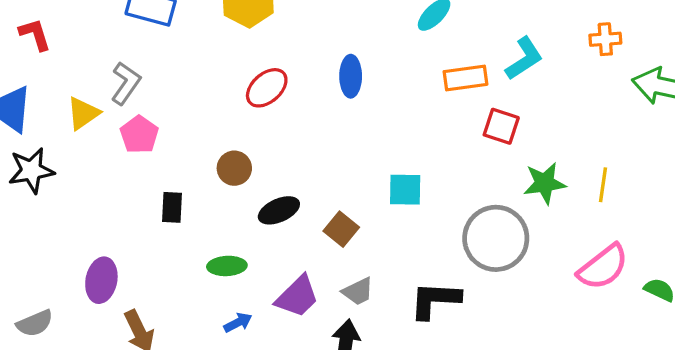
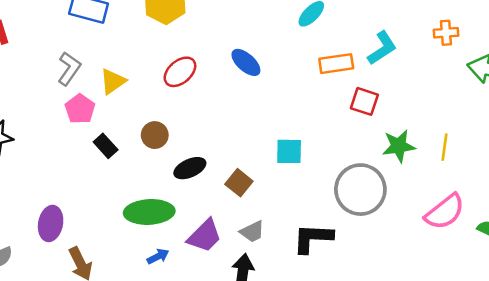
blue ellipse: (351, 76) -> (246, 62), turned -48
yellow triangle: (83, 113) -> (113, 81), moved
black rectangle: (172, 207) -> (106, 146), moved, turned -45
green ellipse: (227, 266) -> (149, 212), size x1.6

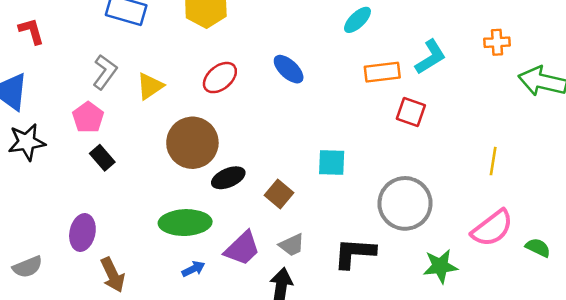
pink pentagon: (80, 109) -> (88, 117), moved
brown circle: (155, 135) -> (192, 143), size x1.8
black rectangle: (106, 146) -> (102, 158), moved
green star: (399, 146) -> (440, 266), moved

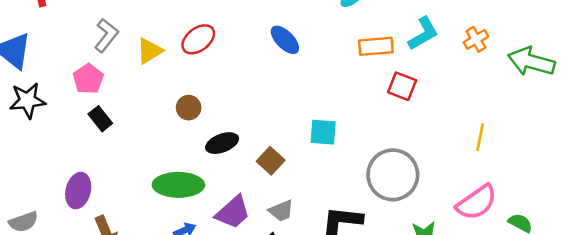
orange cross: (497, 42) -> (476, 39), moved, turned -30
red ellipse: (220, 78) -> (198, 39), moved
brown circle: (192, 143) -> (189, 108), size x0.5

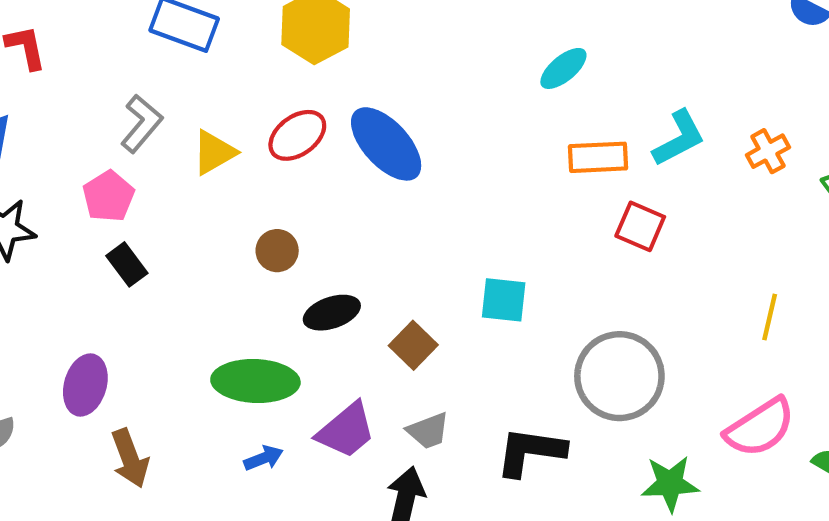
blue ellipse: (285, 40) -> (386, 144), moved, size x1.5

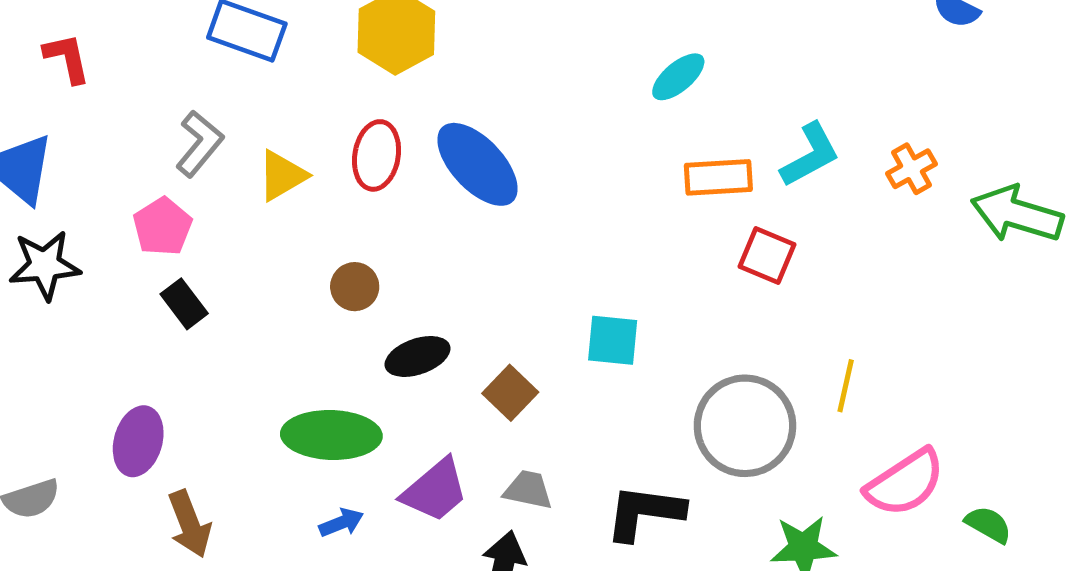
red ellipse: (297, 135) -> (377, 155), turned -44
yellow line: (770, 317) -> (846, 386), moved
gray trapezoid: (428, 431) -> (528, 490), turned -147

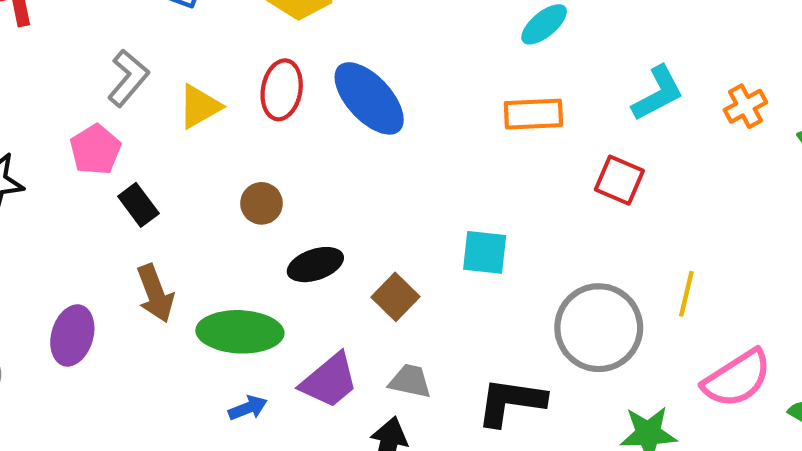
orange rectangle: (718, 177) -> (533, 114), moved
black rectangle: (184, 304) -> (138, 205), moved
brown arrow: (189, 524) -> (155, 293), moved

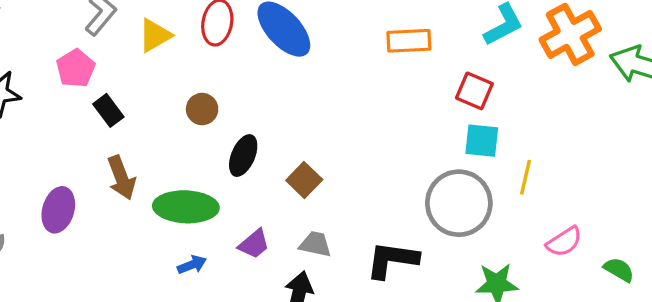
orange cross: (745, 106) -> (570, 34), size x1.8
cyan square: (485, 252) -> (482, 141), moved
black ellipse: (315, 265) -> (243, 156), turned -48
pink semicircle: (737, 378) -> (564, 242), size x0.7
purple trapezoid: (329, 381) -> (254, 244), size x0.7

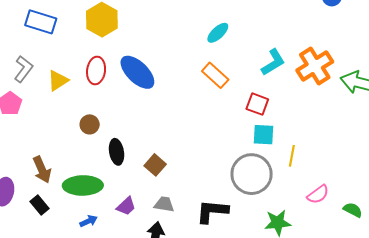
orange rectangle: (409, 41) -> (215, 75), turned 48
black rectangle: (108, 110) -> (40, 205), moved
black ellipse: (243, 156) -> (117, 152), turned -30

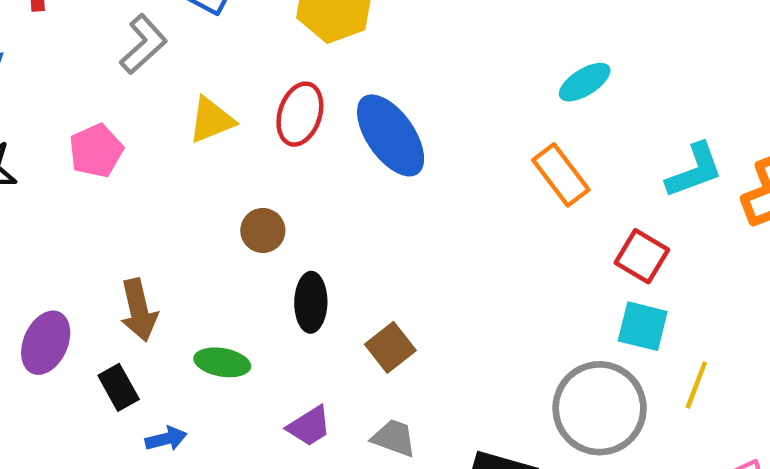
gray L-shape: (24, 69) -> (143, 44), moved
green ellipse: (83, 185) -> (222, 362), size x0.6
blue arrow: (88, 221) -> (166, 439), moved

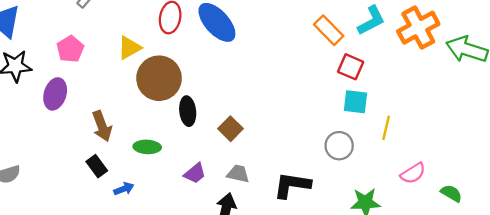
yellow triangle: (211, 120) -> (129, 48), moved
orange rectangle: (561, 175) -> (329, 30), moved
brown circle: (263, 230) -> (159, 78), size x2.0
purple ellipse: (46, 343) -> (55, 94), moved
gray circle: (600, 408) -> (339, 146), size x0.6

